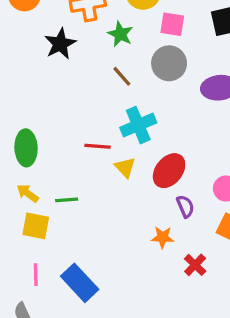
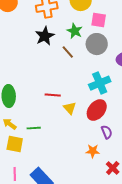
green star: (120, 34) -> (75, 31), moved
black star: (60, 44) -> (45, 36), moved
cyan cross: (138, 125) -> (100, 83), moved

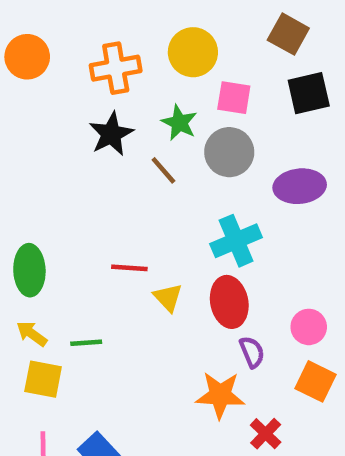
red ellipse: (97, 110) -> (229, 302), turned -50
orange star: (93, 151) -> (220, 395), size x1.5

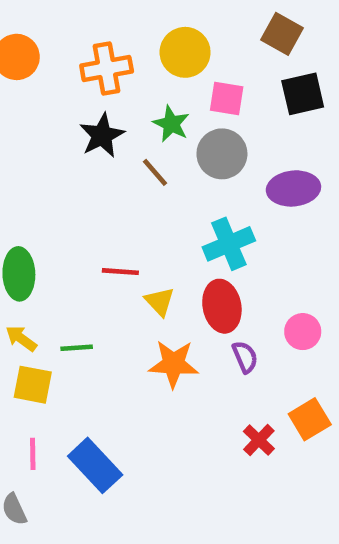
orange square: (316, 381) -> (310, 419), moved, turned 33
orange star: (220, 395) -> (173, 364), moved

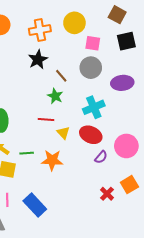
green star: (171, 124) -> (55, 96), moved
red ellipse: (222, 306) -> (91, 135), turned -55
pink circle: (303, 332) -> (126, 146), size x1.5
purple semicircle: (245, 357) -> (101, 157), turned 64
orange star: (173, 364) -> (52, 160), moved

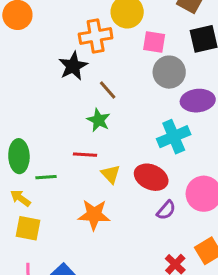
orange cross: (40, 30) -> (96, 36), moved
gray circle: (91, 68) -> (169, 72), moved
cyan cross: (94, 107) -> (174, 137), moved
green line: (27, 153) -> (46, 177), moved

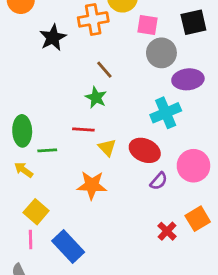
black star: (73, 66) -> (53, 38), moved
yellow square: (28, 228) -> (36, 212), moved, turned 30

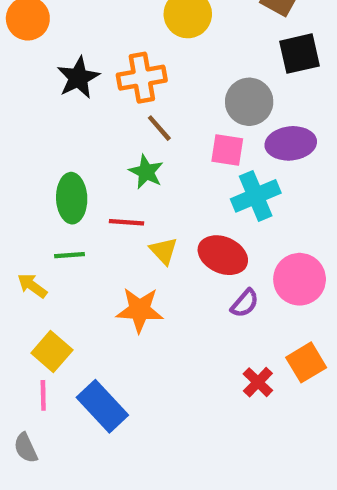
orange cross: (93, 19) -> (142, 78), moved
pink square: (148, 25) -> (227, 150), moved
green ellipse: (22, 131) -> (72, 198), moved

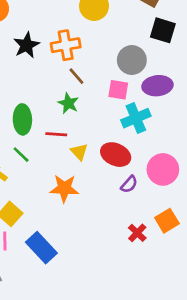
black square: (300, 54) -> (163, 30), turned 30
green line: (69, 255) -> (21, 155), turned 48

